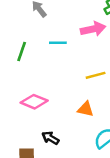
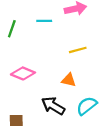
black arrow: (50, 138) -> (53, 106), moved, size x1.5

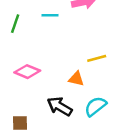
yellow line: (78, 50) -> (97, 58), moved

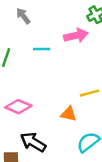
black arrow: (60, 106) -> (33, 142), moved

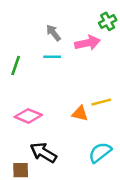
gray arrow: (23, 16) -> (53, 33), moved
orange triangle: (69, 114) -> (80, 113), moved

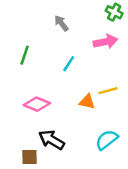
green cross: (108, 21) -> (114, 12), turned -35
pink arrow: (87, 43) -> (105, 42), moved
cyan line: (52, 57) -> (69, 64), moved, turned -56

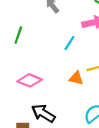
cyan line: (69, 64) -> (69, 43), moved

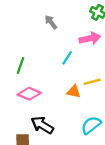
green line: (18, 35) -> (21, 65), moved

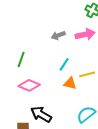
gray arrow: (51, 22) -> (58, 35), moved, turned -72
cyan line: (67, 58) -> (64, 64), moved

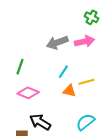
gray arrow: (58, 35) -> (57, 42), size x1.5

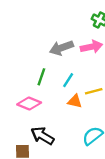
green line: (20, 67) -> (41, 77), moved

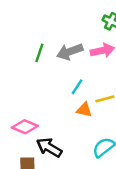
green line: (41, 77) -> (39, 53), moved
pink diamond: (29, 104) -> (25, 127), moved

